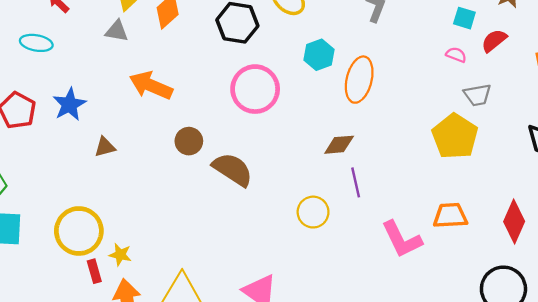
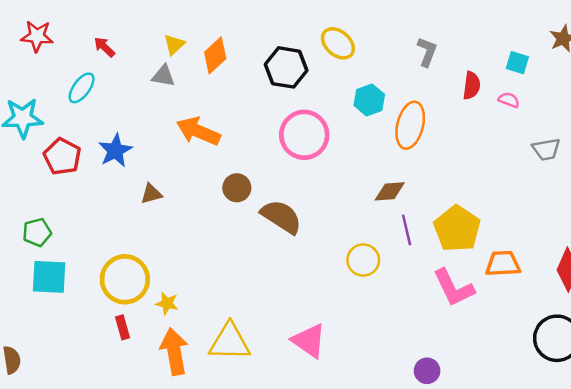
red semicircle: (494, 41) -> (472, 85), moved, turned 136
cyan ellipse: (36, 43) -> (82, 88), turned -64
gray trapezoid: (477, 95) -> (546, 149), moved
yellow pentagon: (455, 136) -> (457, 229), moved
red rectangle: (94, 271) -> (122, 327), moved

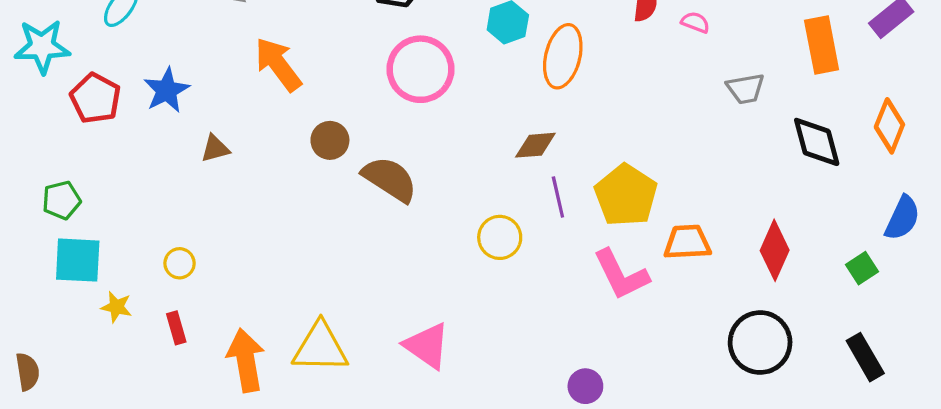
orange arrow: (198, 131) -> (278, 64), turned 30
yellow circle: (125, 279) -> (180, 263), size x0.5
yellow star: (167, 303) -> (116, 307), moved

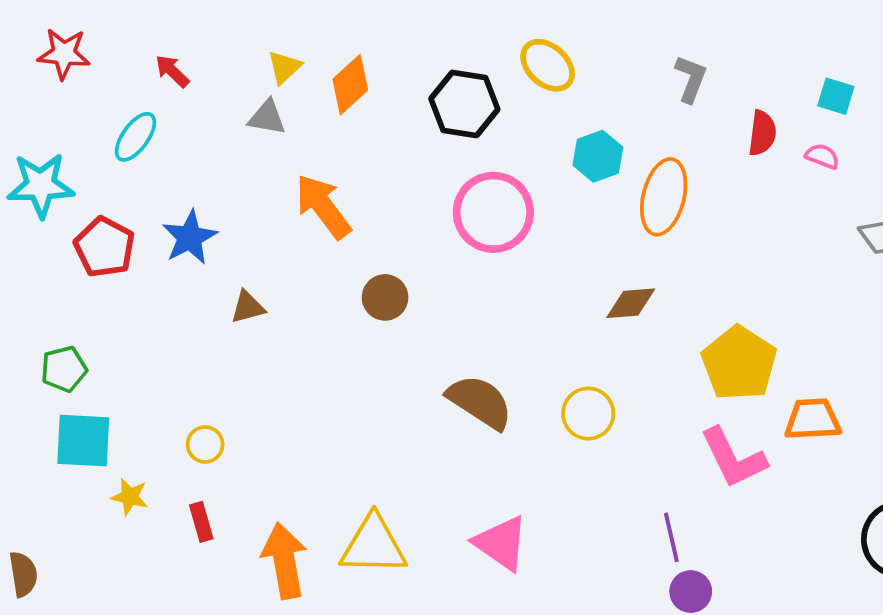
brown semicircle: (390, 179) -> (480, 402), moved
purple line: (558, 197) -> (671, 537), moved

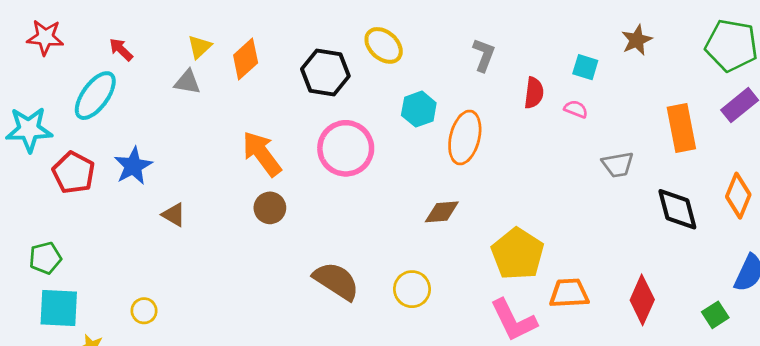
cyan ellipse: (135, 137) -> (95, 96), size x1.4
orange arrow: (323, 207) -> (262, 154), moved
brown triangle: (248, 307) -> (174, 215), turned 45

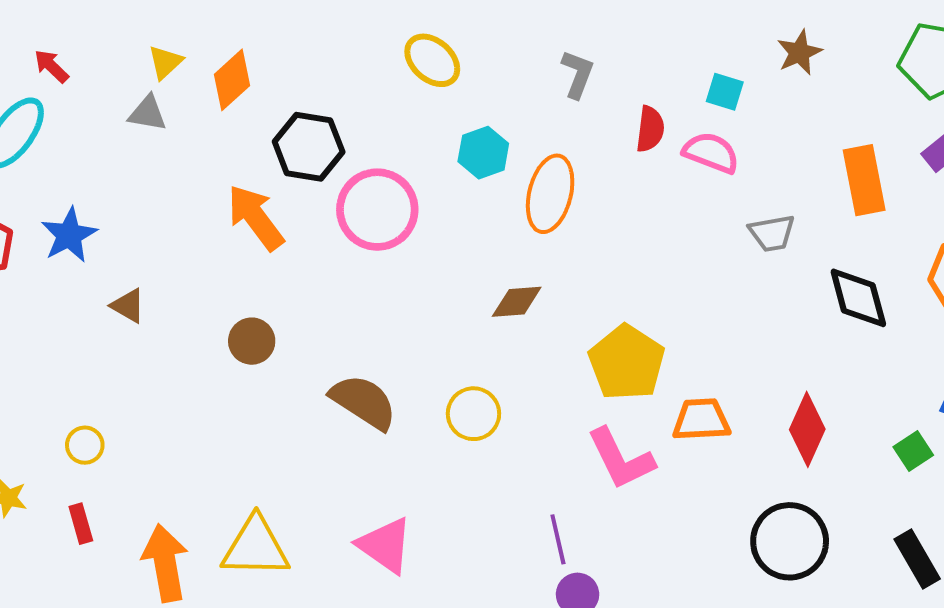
black hexagon: (325, 73) -> (309, 147), moved
pink semicircle: (576, 109) -> (711, 153), size x1.6
brown circle: (270, 208) -> (252, 341), moved

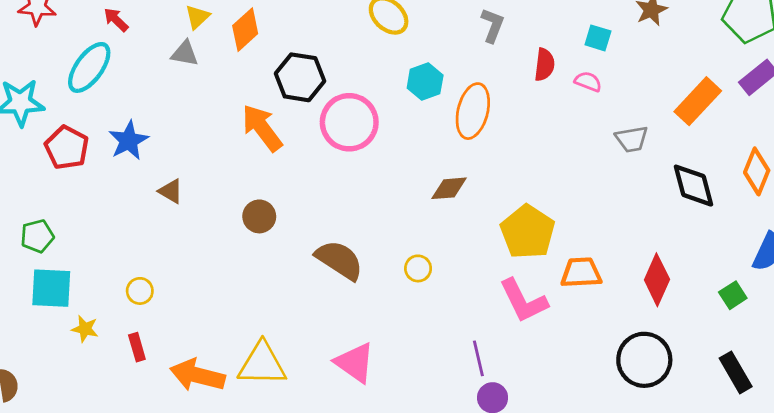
pink semicircle: (711, 153) -> (588, 82), size x0.7
orange rectangle: (864, 180) -> (698, 101), turned 54
yellow circle: (473, 414) -> (418, 268), size x0.7
orange arrow: (165, 563) -> (197, 375), turned -66

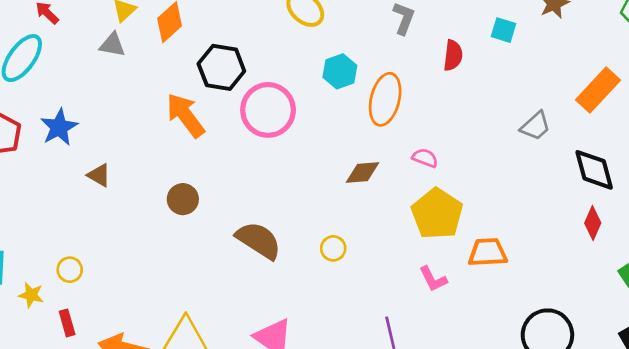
pink semicircle: (588, 82) -> (425, 158), moved
gray trapezoid: (632, 139) -> (535, 126), turned -32
red diamond: (657, 280) -> (593, 223), moved, size x0.7
pink L-shape: (523, 301) -> (433, 279), size x0.6
yellow star: (85, 329) -> (31, 295), moved

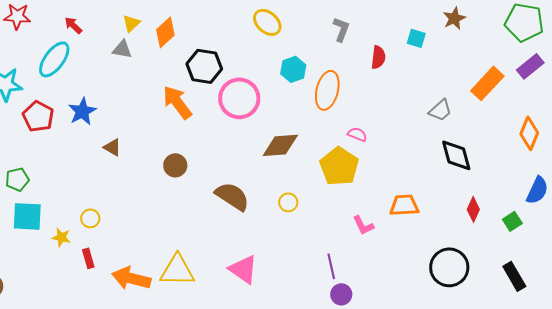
black diamond: (594, 170) -> (456, 155), moved
brown diamond: (362, 173) -> (280, 145), moved, size x1.4
yellow pentagon: (437, 214) -> (339, 166), moved
red diamond: (593, 223) -> (473, 209), moved

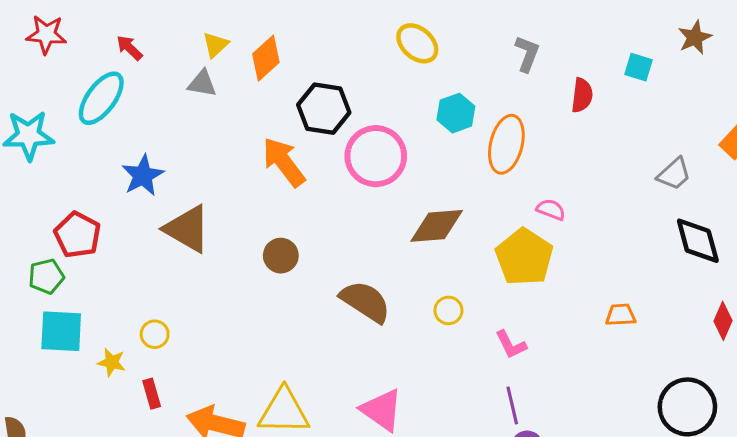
red pentagon: (38, 116) -> (77, 235), moved
brown triangle: (112, 147) -> (187, 229), size x1.8
orange trapezoid: (404, 205) -> (621, 315), size x0.7
pink L-shape: (363, 225) -> (511, 345), moved

